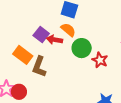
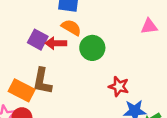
orange rectangle: (23, 55) -> (22, 90), moved
red star: (100, 60) -> (119, 86), moved

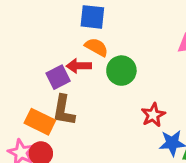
purple square: (38, 40) -> (58, 77), moved, turned 36
red star: (119, 86) -> (153, 115), turned 30

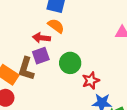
green circle: (121, 71) -> (70, 63), moved
purple square: (58, 77) -> (41, 56), moved

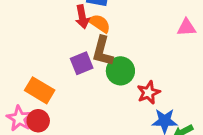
red arrow: (41, 38) -> (82, 17), moved, turned -105
brown L-shape: (26, 69) -> (102, 51), moved

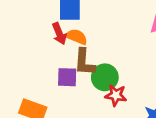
purple square: (82, 63) -> (67, 77), turned 35
red star: (149, 93) -> (116, 95), moved, turned -30

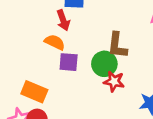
orange semicircle: (77, 37) -> (55, 42), moved
brown L-shape: (84, 62) -> (117, 45), moved

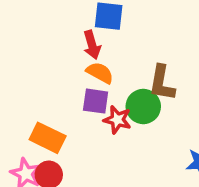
orange semicircle: (55, 42) -> (100, 73), moved
red star: (114, 81) -> (117, 120), moved

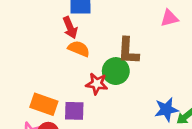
purple square: (96, 101) -> (74, 111), moved

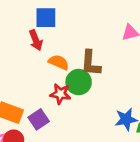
orange semicircle: (79, 49) -> (59, 62), moved
purple square: (74, 111) -> (39, 119), turned -36

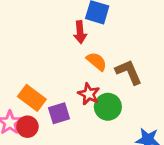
brown L-shape: (91, 63) -> (129, 72), turned 136
green circle: (79, 82) -> (108, 107), moved

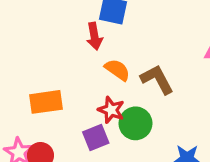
orange rectangle: (32, 98) -> (46, 102), moved, turned -40
purple square: (59, 113) -> (96, 137), moved

